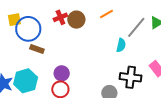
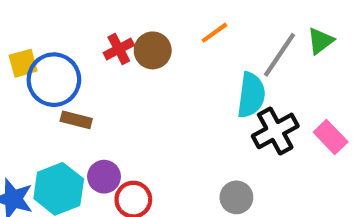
cyan semicircle: (121, 45) -> (251, 95), size x1.5
purple circle: (62, 73) -> (104, 177), moved
black cross: (131, 77) -> (275, 131), moved, turned -30

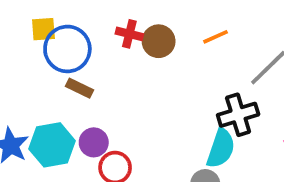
red cross: (119, 49) -> (129, 34), turned 30
cyan semicircle: (251, 95) -> (221, 148), moved
black cross: (275, 131) -> (238, 115), moved

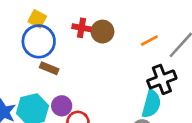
yellow square: (43, 29) -> (37, 19), moved, turned 36
orange line: (215, 37) -> (149, 41), moved

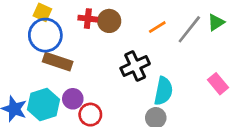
brown rectangle: (49, 68) -> (58, 62), size x1.5
black cross: (162, 79) -> (135, 66), moved

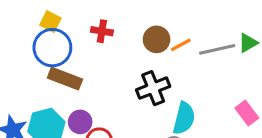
brown circle: (109, 21) -> (157, 39), moved
gray line: (189, 29) -> (217, 49), turned 36

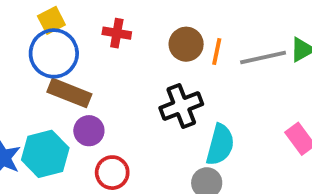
yellow square: (50, 22) -> (51, 20), turned 35
orange line: (181, 45) -> (217, 51), turned -50
purple circle: (80, 122) -> (89, 131), moved

